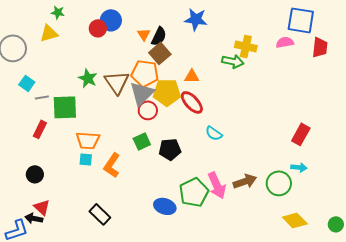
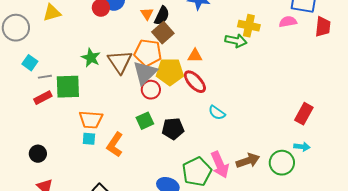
red rectangle: (40, 129) -> (43, 98), moved, turned 36

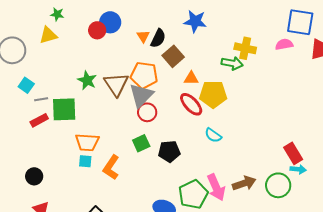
brown square: (163, 33) -> (173, 56), moved
yellow pentagon: (170, 72) -> (213, 94), moved
red rectangle: (304, 114) -> (293, 153), moved, turned -60

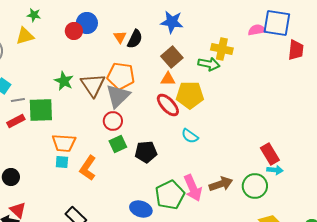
pink semicircle: (284, 44) -> (257, 30), moved
brown square: (173, 56) -> (172, 57), moved
red circle: (147, 112) -> (113, 121), moved

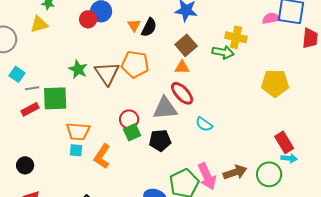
yellow pentagon: (190, 95) -> (275, 83), moved
gray triangle: (118, 96) -> (165, 108), moved, turned 40
red circle: (113, 121) -> (129, 119), moved

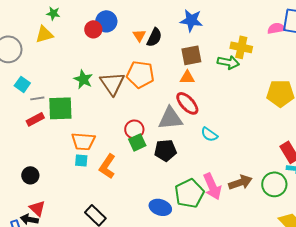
brown square: (186, 45) -> (191, 55), turned 30

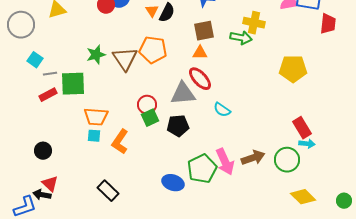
green star: (83, 79) -> (96, 55), turned 30

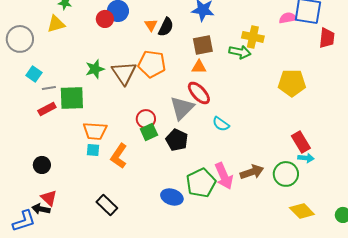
gray triangle: (183, 94) -> (182, 108), turned -40
black pentagon: (178, 126) -> (177, 140), turned 30

